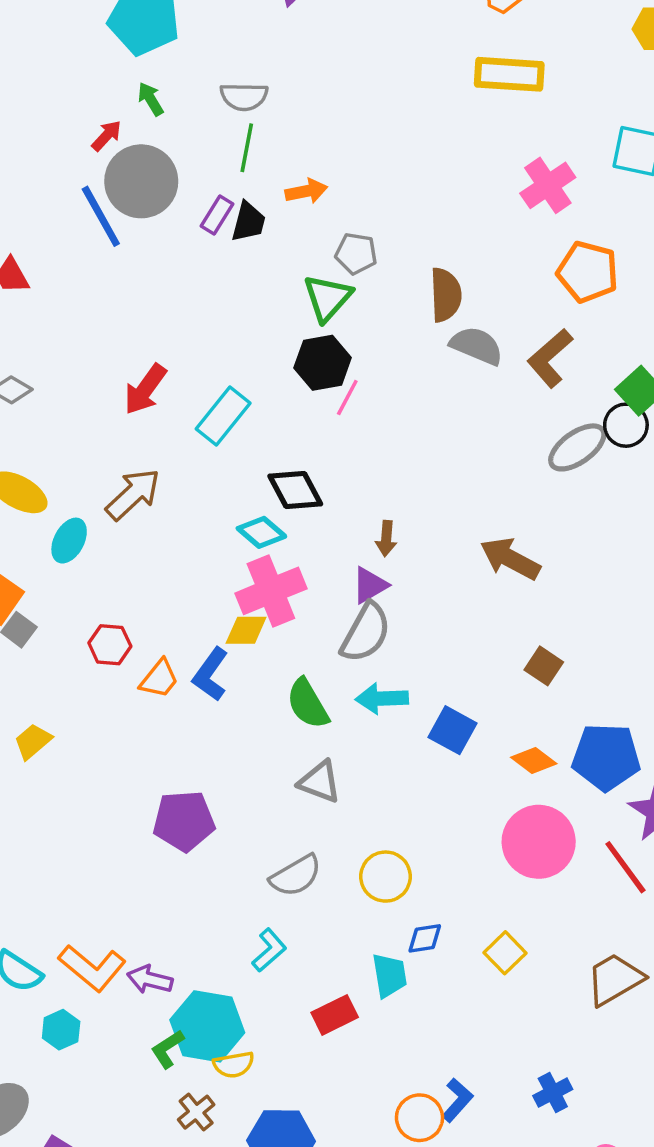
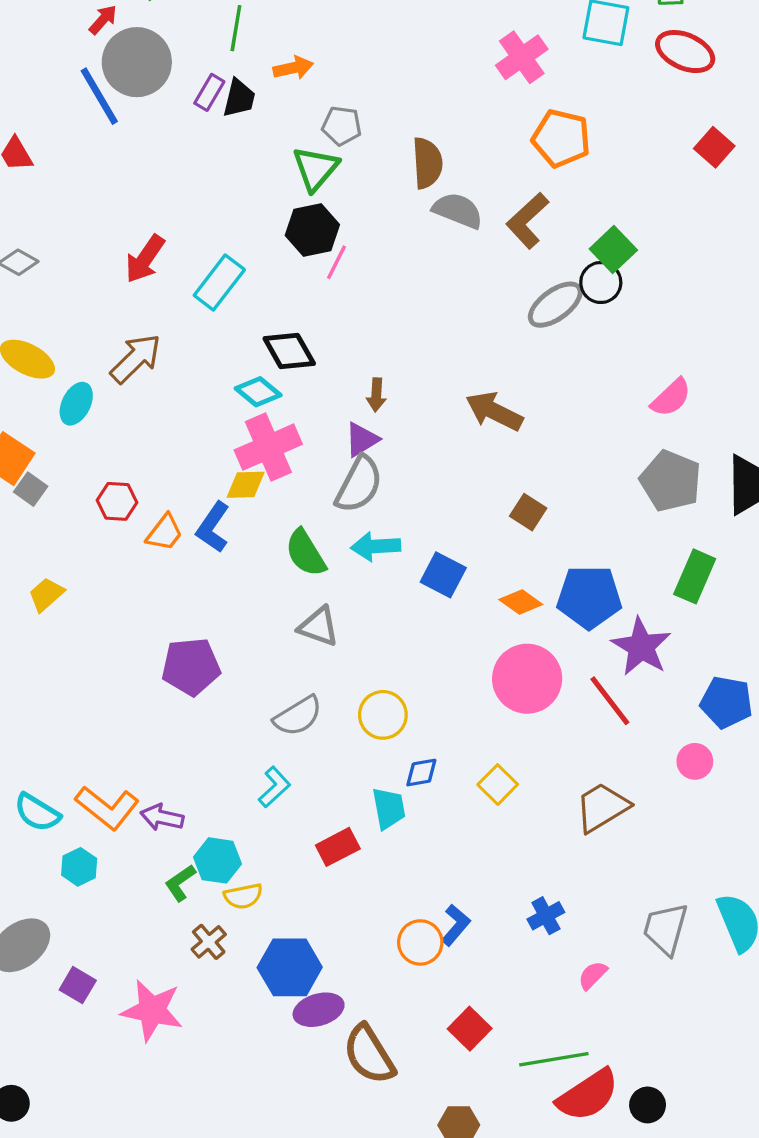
cyan hexagon: (207, 1026) -> (218, 860), size x0.7

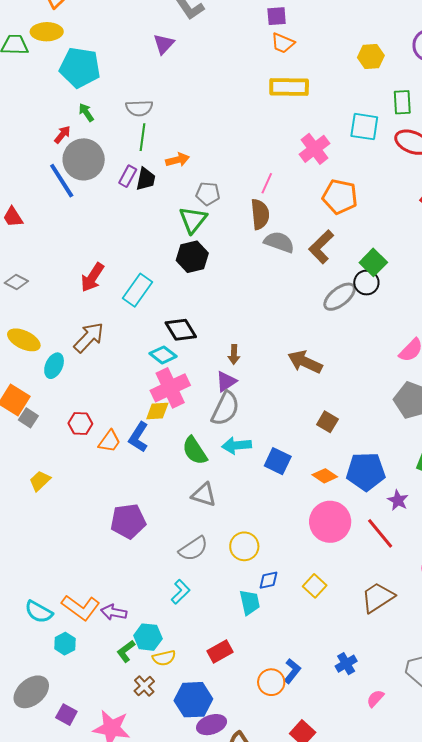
pink line: (336, 262) -> (267, 183), moved
purple star: (641, 647) -> (398, 500), size x0.6
red rectangle: (338, 847) -> (220, 652), moved

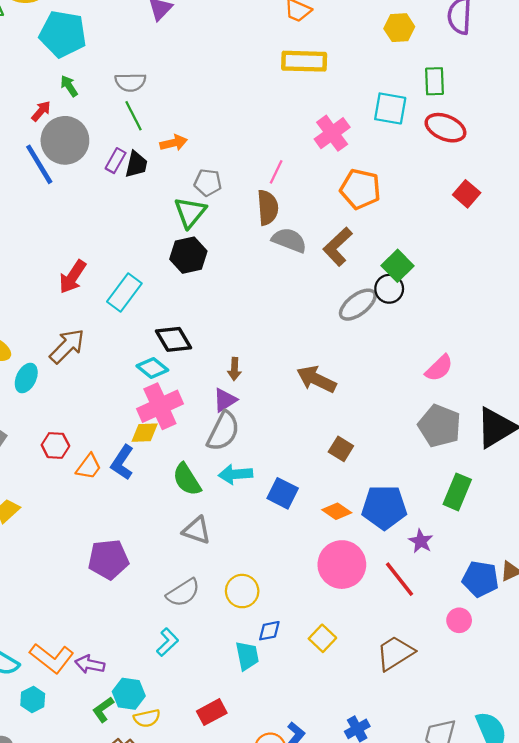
green line: (142, 137) -> (133, 116), turned -36

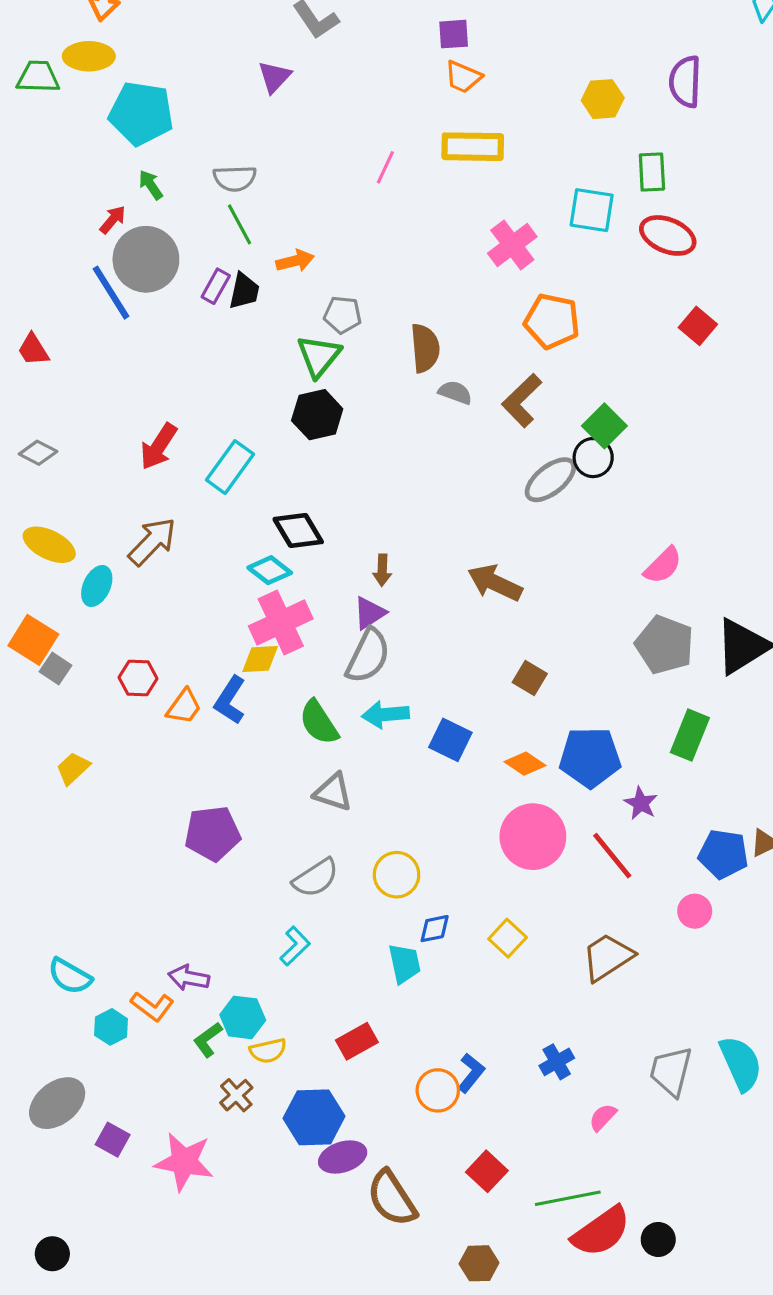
pink line: (276, 172) -> (385, 167), moved
gray semicircle: (289, 240) -> (455, 393), size x0.7
orange L-shape: (52, 658) -> (152, 1006), moved, size x0.7

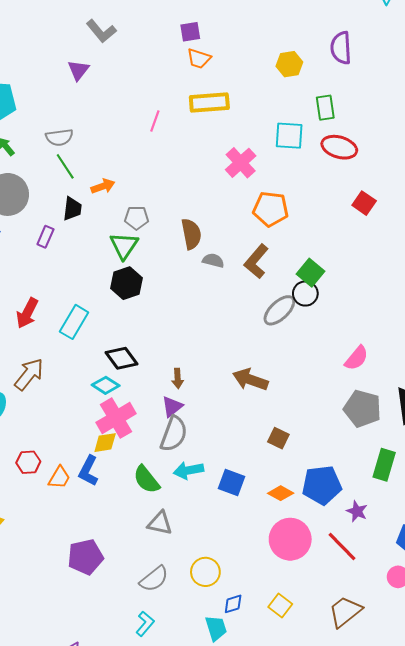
purple rectangle: (216, 286) -> (45, 237), moved

